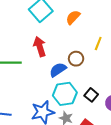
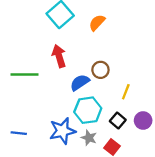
yellow line: (98, 44) -> (126, 92), moved
black square: (91, 95) -> (118, 121), moved

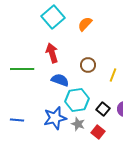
blue semicircle: (80, 83) -> (60, 80), moved, turned 54
yellow line: (126, 92) -> (113, 75), moved

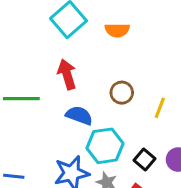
orange semicircle: (85, 24) -> (117, 30), turned -133

